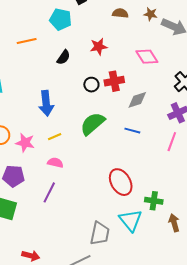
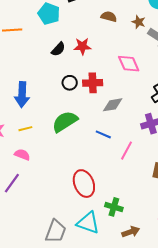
black semicircle: (64, 57) -> (58, 49), moved
pink line: (172, 142) -> (127, 151), moved
cyan triangle: (131, 220) -> (88, 223), turned -40
brown arrow: (174, 223) -> (131, 232), turned 78

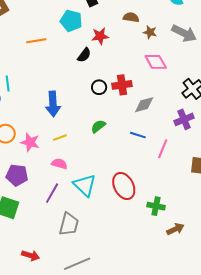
brown star: (139, 22) -> (150, 32), moved
red star: (82, 46) -> (100, 36), moved
green semicircle: (65, 122) -> (98, 126), size x0.6
cyan triangle: (88, 223) -> (85, 185), moved, turned 30
gray trapezoid: (56, 231) -> (69, 224), moved

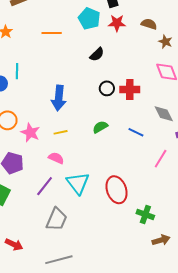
red star: (100, 36) -> (117, 23), moved
gray diamond: (144, 105) -> (164, 114), moved, turned 70
blue line: (138, 135) -> (136, 132), moved

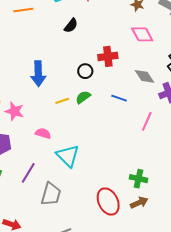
black circle: (107, 88) -> (85, 71), moved
yellow line: (61, 132) -> (62, 101), moved
purple line: (45, 186) -> (28, 173), moved
red ellipse: (117, 190) -> (108, 202), moved
brown arrow: (161, 240) -> (139, 203), moved

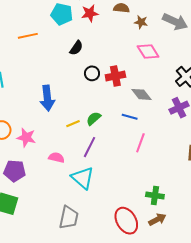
black circle: (85, 71) -> (92, 73), moved
gray diamond: (144, 76) -> (141, 94), moved
pink line: (147, 121) -> (140, 143), moved
purple line: (28, 173) -> (90, 147), moved

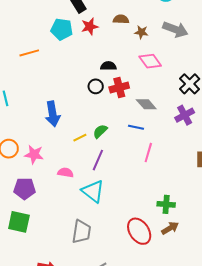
black semicircle: (76, 48) -> (108, 66), moved, turned -119

